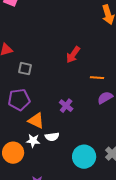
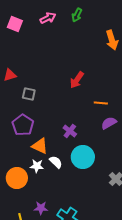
purple pentagon: (19, 100) -> (23, 125), turned -30
white semicircle: (52, 137) -> (56, 162), turned -128
cyan circle: (84, 157) -> (83, 157), moved

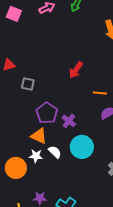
purple pentagon: (23, 125) -> (47, 113), moved

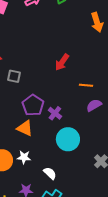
white semicircle: (55, 152) -> (50, 173), moved
white star: (36, 156) -> (24, 157), moved

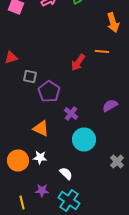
orange line: (86, 85) -> (102, 52), moved
purple pentagon: (33, 105) -> (49, 92), moved

